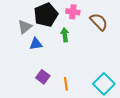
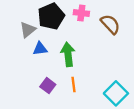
green arrow: (65, 35) -> (68, 54), moved, size x1.5
orange line: (66, 84) -> (74, 84), moved

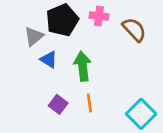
blue triangle: (40, 49) -> (49, 59), turned 40

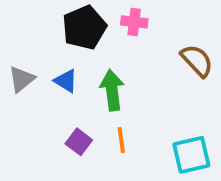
brown semicircle: (134, 30) -> (197, 61), moved
gray triangle: (34, 36) -> (22, 79), moved
cyan square: (141, 114) -> (191, 155), turned 32

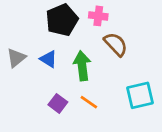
brown semicircle: (197, 61) -> (116, 44), moved
orange line: (121, 140) -> (89, 102), turned -48
cyan square: (191, 155) -> (140, 95), moved

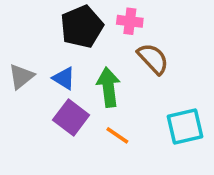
purple square: (58, 103) -> (71, 117), moved, size x1.4

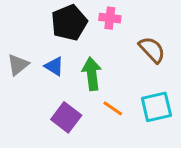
brown semicircle: (153, 59) -> (152, 50), moved
purple square: (71, 117) -> (66, 117), moved
orange line: (117, 135) -> (113, 108), moved

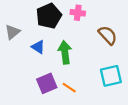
gray triangle: (18, 65) -> (12, 32), moved
orange line: (113, 108) -> (69, 88), moved
purple square: (66, 117) -> (47, 83), turned 30

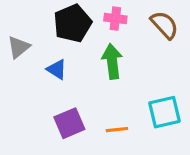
brown semicircle: (108, 35) -> (164, 25), moved
green arrow: (65, 52) -> (112, 61), moved
orange line: (69, 88) -> (117, 130), moved, turned -40

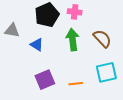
brown semicircle: (164, 25) -> (102, 39), moved
gray triangle: (19, 47) -> (12, 30), turned 49

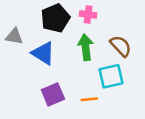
blue triangle: (37, 45) -> (43, 53), size x1.5
cyan square: (106, 72) -> (111, 76), moved

